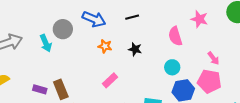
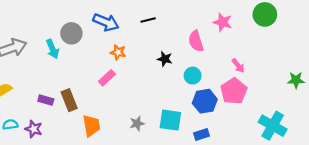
black star: (135, 49) -> (165, 59), moved
pink rectangle: (110, 80) -> (107, 78), moved
pink pentagon: (209, 81) -> (234, 91), turned 30

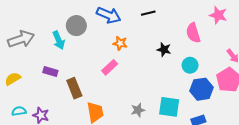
purple rectangle: (46, 100) -> (50, 71), moved

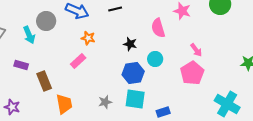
blue hexagon: (202, 89) -> (133, 73), moved

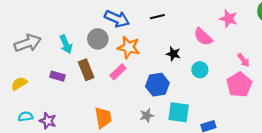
gray circle: (46, 21) -> (98, 39), moved
pink semicircle: (158, 28) -> (203, 37), turned -30
orange star: (88, 38) -> (129, 47), size x1.5
blue hexagon: (133, 73) -> (157, 85), moved
brown rectangle: (44, 81) -> (86, 70), moved

